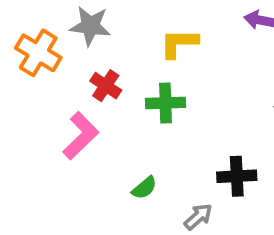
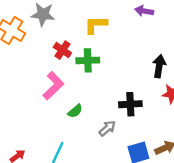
red cross: (106, 86) -> (62, 50), moved
pink L-shape: (81, 136) -> (53, 86), moved

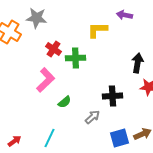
yellow L-shape: (96, 25) -> (97, 30), moved

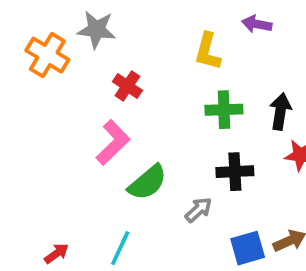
yellow L-shape: (97, 30) -> (208, 51), turned -75
green cross: (75, 58) -> (224, 110), moved
green semicircle: (64, 102) -> (147, 182), size x1.6

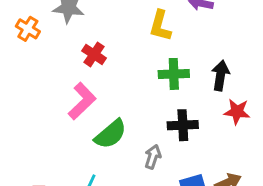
orange cross: (47, 55) -> (28, 29), size x0.7
gray arrow: (198, 210) -> (153, 157), turned -30

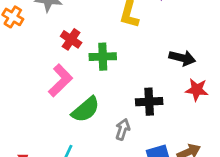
green cross: (174, 74) -> (103, 57), moved
black arrow: (220, 75) -> (182, 58), turned 95

